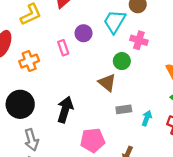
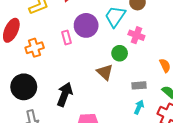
purple circle: (84, 33) -> (86, 25), size x1.5
gray rectangle: (124, 109) -> (139, 85), moved

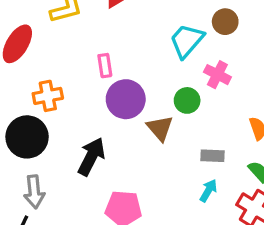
purple circle: (86, 25) -> (126, 99), moved
orange cross: (35, 48) -> (48, 96), moved

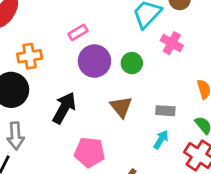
pink rectangle: (105, 66) -> (78, 32), turned 66
green circle: (187, 100) -> (132, 63), moved
brown triangle: (160, 128) -> (121, 107), moved

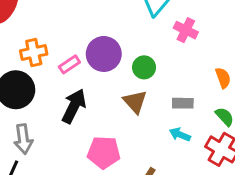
pink rectangle: (78, 32) -> (69, 64), moved
green circle: (132, 63) -> (144, 67), moved
cyan arrow: (161, 140) -> (180, 134), turned -96

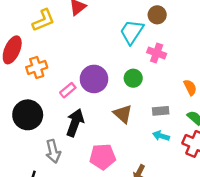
orange cross: (34, 52) -> (37, 67), moved
green circle: (144, 67) -> (133, 78), moved
gray arrow: (23, 139) -> (53, 151), moved

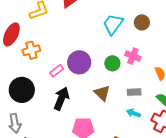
brown circle: (157, 15) -> (142, 22), moved
pink cross: (157, 53) -> (133, 56), moved
gray arrow: (53, 151) -> (15, 123), moved

